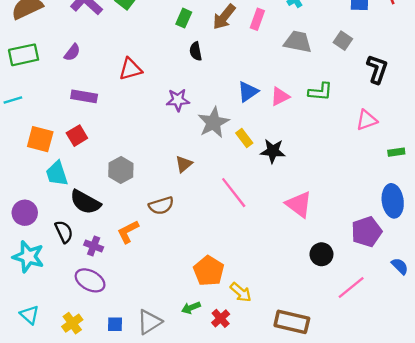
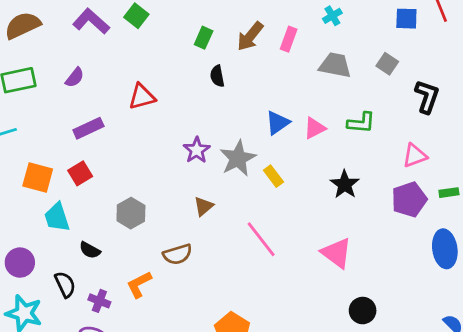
purple rectangle: (84, 96) -> (88, 128), turned -35
purple star: (178, 100) -> (197, 150), moved, turned -30
black star: (273, 151) -> (345, 184), moved, turned 30
black semicircle: (85, 202) -> (90, 250), size x0.6
purple pentagon: (367, 232) -> (409, 199), moved

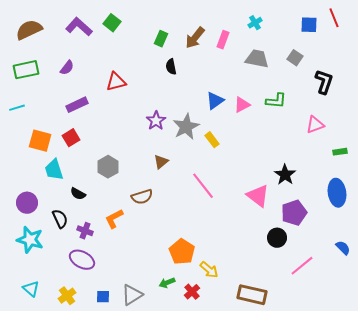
black star: (345, 184) -> (285, 175), moved
purple pentagon: (409, 199) -> (294, 213), moved

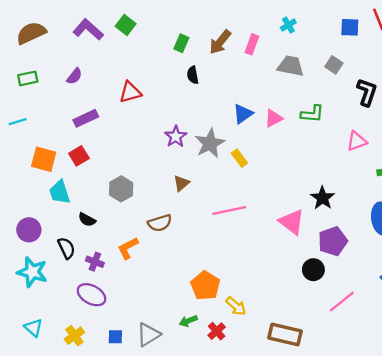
green rectangle: (26, 70) -> (28, 78), size x0.7
pink line: (203, 186) -> (229, 211), turned -64

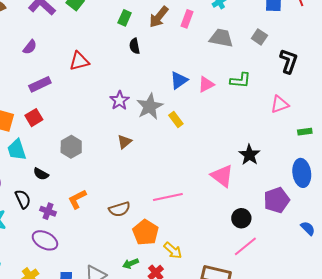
pink line: (229, 211) -> (168, 197), moved
brown semicircle: (160, 223) -> (119, 209), moved
purple pentagon: (333, 241) -> (277, 200), moved
pink line: (342, 302) -> (245, 246), moved

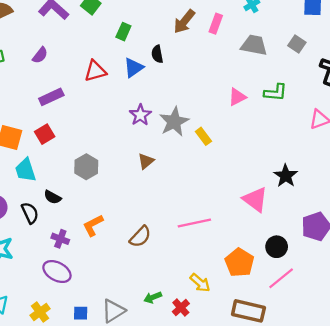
green rectangle: (125, 18) -> (123, 32), moved
blue triangle: (179, 80) -> (134, 68), moved
black semicircle: (23, 199) -> (30, 213), moved
brown semicircle: (119, 209) -> (140, 237), turned -30
orange pentagon: (146, 232) -> (239, 262), moved

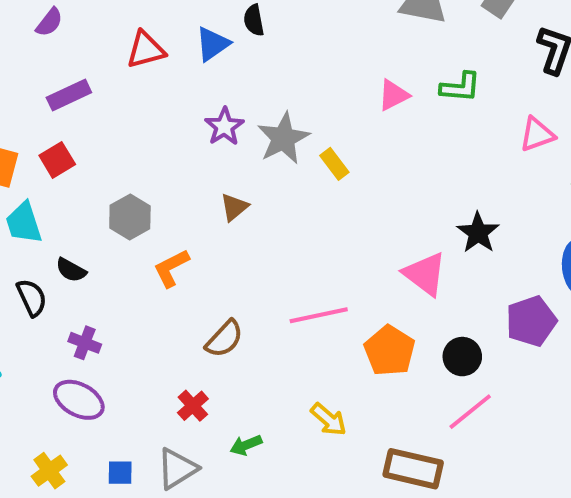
orange L-shape: (93, 225) -> (171, 268), moved
orange pentagon: (239, 262) -> (390, 351), moved
red cross: (181, 308) -> (193, 406), moved

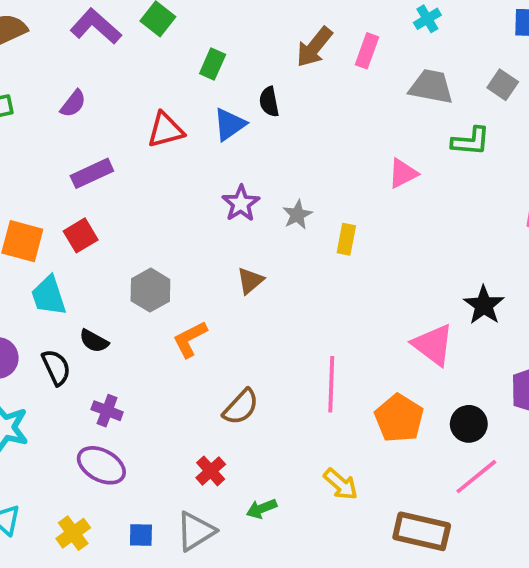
green L-shape: (460, 87) -> (471, 141), moved
gray star: (283, 138) -> (297, 215), size x0.6
yellow rectangle: (334, 164) -> (346, 239), turned 48
pink line: (319, 315) -> (331, 384), turned -76

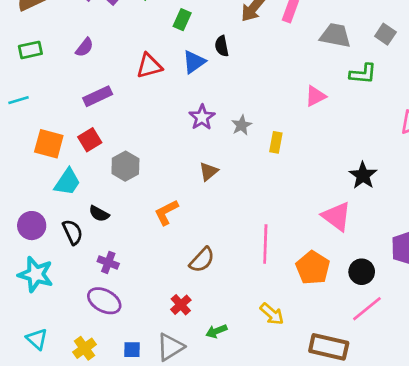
gray hexagon: (150, 290) -> (125, 166), moved
cyan trapezoid: (49, 296) -> (67, 182), turned -128
black star: (484, 305) -> (363, 175), moved

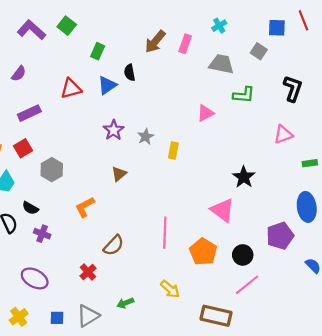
gray square: (385, 34) -> (259, 51), moved
purple cross: (108, 262) -> (42, 234), moved
red cross: (181, 305) -> (88, 272), moved

